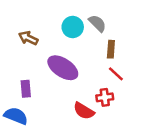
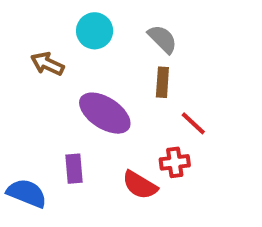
cyan circle: (73, 27) -> (95, 31), moved
brown rectangle: (111, 49) -> (162, 82), moved
purple rectangle: (26, 89) -> (74, 169), moved

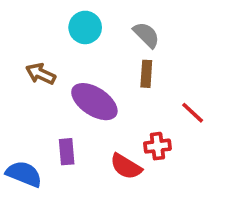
brown arrow: (47, 64) -> (41, 74), moved
red line: (193, 123) -> (193, 113), moved

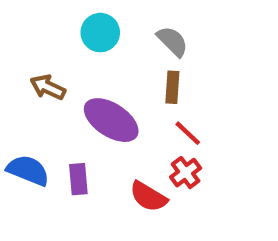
red line: (193, 113) -> (188, 133), moved
red cross: (157, 146) -> (186, 173), turned -30
blue semicircle: (24, 174) -> (28, 170), moved

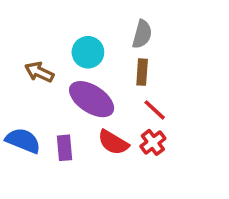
cyan circle: (100, 33) -> (88, 52), moved
gray semicircle: (172, 41) -> (142, 34), turned 60
red semicircle: (148, 197) -> (113, 142), moved

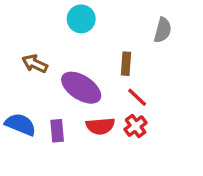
gray semicircle: (142, 34) -> (163, 30), moved
cyan circle: (88, 52) -> (81, 19), moved
red semicircle: (113, 142) -> (100, 126), turned -36

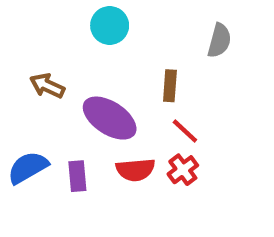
blue semicircle: (20, 124) -> (28, 168), turned -52

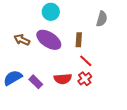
purple ellipse: (110, 118) -> (49, 40), moved
purple rectangle: (77, 176) -> (36, 82), turned -40

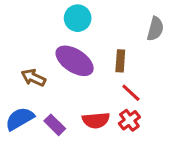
brown arrow: (22, 40) -> (33, 78), moved

